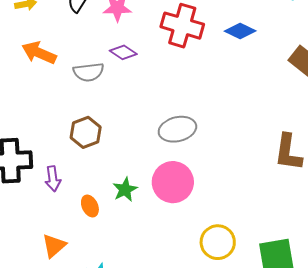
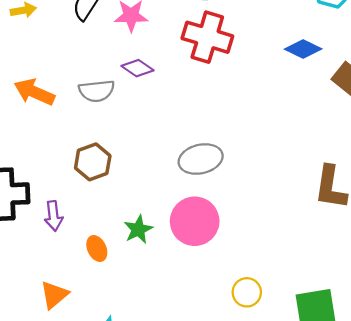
blue diamond: (240, 31) -> (303, 49), moved
orange arrow: (39, 53) -> (34, 92), moved
yellow circle: (218, 242) -> (247, 292), size x0.7

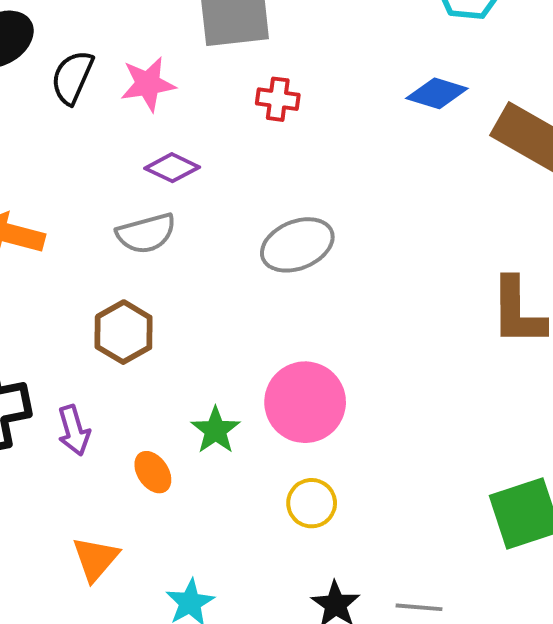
red cross: (207, 37) -> (278, 99), size x0.5
gray semicircle: (97, 91) -> (146, 233), moved
gray ellipse: (201, 159) -> (297, 245), moved
yellow circle: (247, 292) -> (312, 503), moved

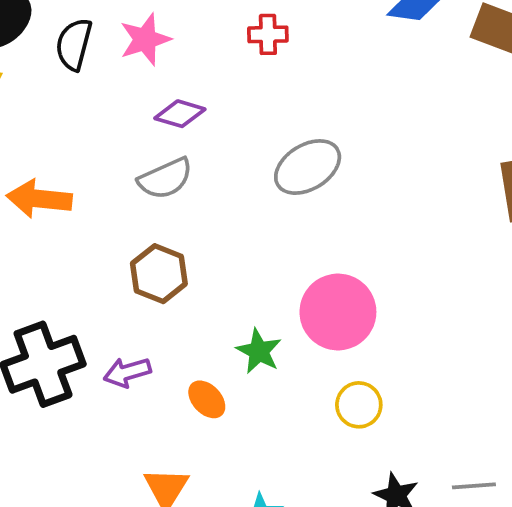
purple arrow: (74, 430) -> (127, 372), turned 99

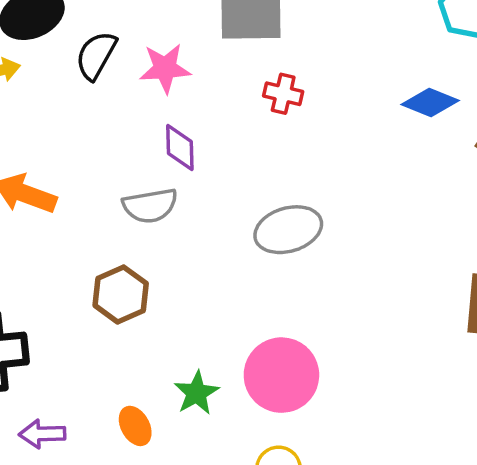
purple diamond: (180, 114) -> (180, 148), turned 57
purple arrow: (127, 372) -> (42, 434), moved

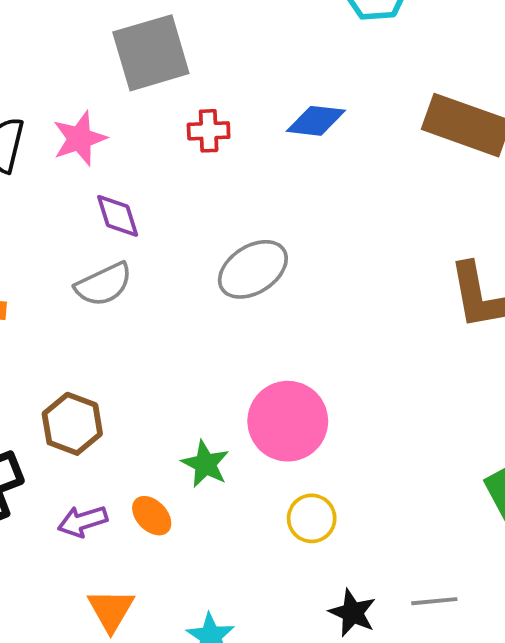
blue diamond: (430, 103) -> (316, 121), moved
brown hexagon: (121, 294) -> (72, 424), moved
purple arrow: (42, 434) -> (83, 521), moved

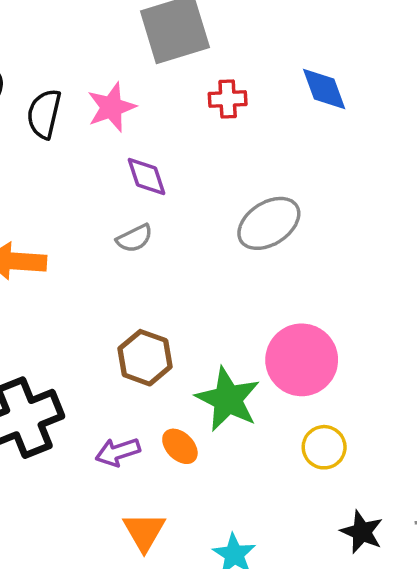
blue diamond: (316, 121) -> (324, 89), turned 64
gray semicircle: (104, 284) -> (134, 238), size x0.7
brown hexagon: (72, 424) -> (145, 358), moved
green star: (205, 464) -> (228, 399), size x1.5

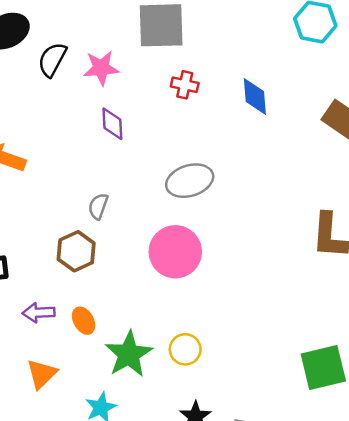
gray semicircle: (134, 238) -> (98, 206), moved, turned 120
pink circle: (302, 360) -> (175, 252), moved
green star: (228, 399) -> (129, 354), moved

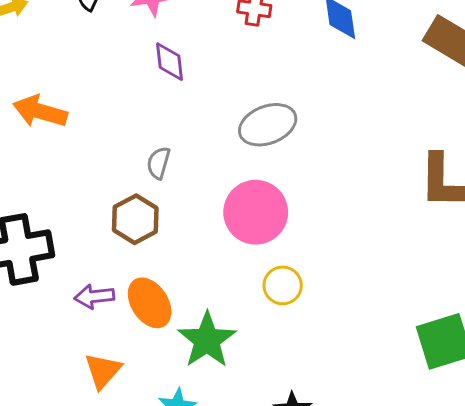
orange ellipse: (84, 321) -> (150, 303), size x1.5
yellow circle: (185, 349) -> (283, 285), moved

